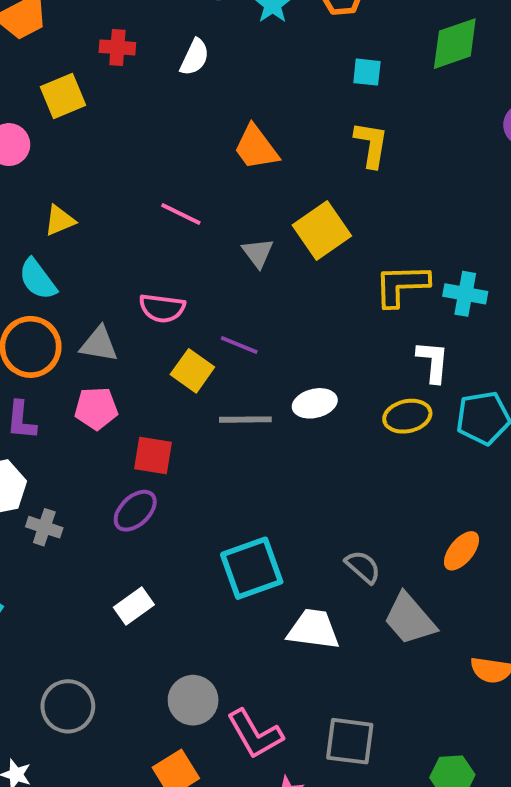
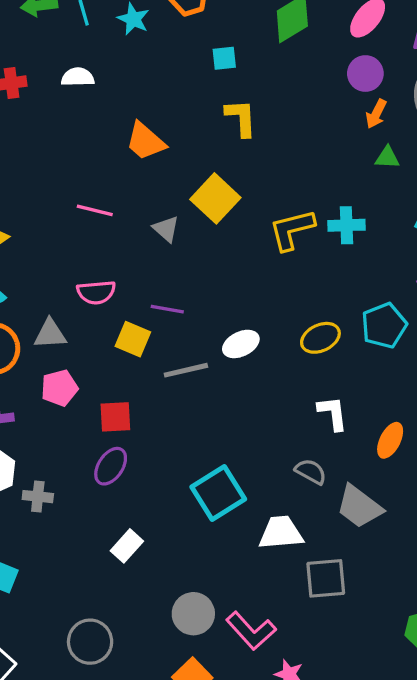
white semicircle: (195, 57) -> (78, 77), turned -104
white L-shape: (433, 362) -> (333, 413), moved
gray square: (350, 741) -> (326, 578), moved

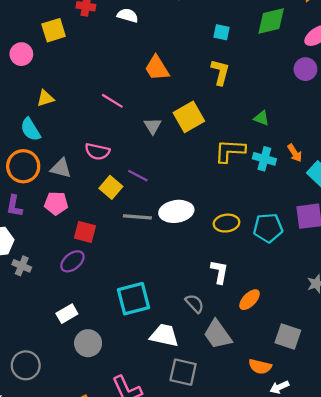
orange arrow: (376, 114) -> (295, 153), moved, turned -78
green triangle: (387, 158) -> (261, 118), moved
white ellipse: (241, 344) -> (176, 211), size x1.4
gray circle: (193, 614) -> (88, 343), moved

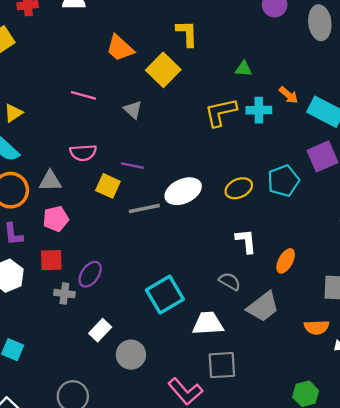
yellow square: (189, 117) -> (163, 70), moved
red square: (85, 232) -> (51, 260), moved
gray cross: (22, 266) -> (64, 294), moved
gray trapezoid: (218, 334) -> (263, 307), turned -76
gray square: (183, 372) -> (222, 365), moved

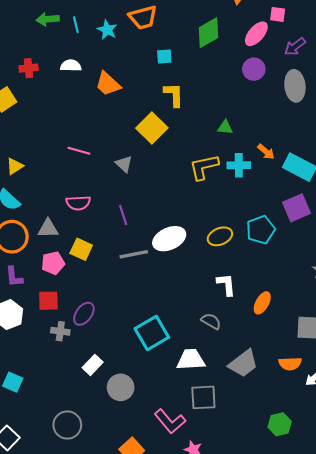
orange trapezoid: (120, 48) -> (108, 84), moved
purple line: (132, 166) -> (123, 215), turned 60
yellow square: (108, 186) -> (81, 249), moved
gray trapezoid: (263, 307) -> (243, 363), moved

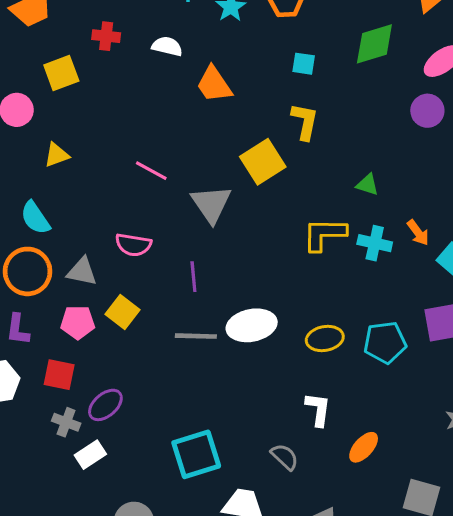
gray triangle: (124, 164) -> (211, 204), size x1.6
yellow triangle: (15, 166) -> (57, 155), moved
white rectangle: (93, 365) -> (90, 455), moved

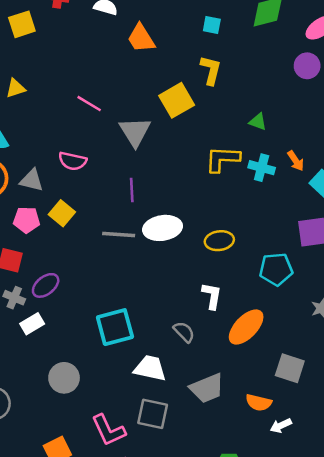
purple line: (193, 277) -> (132, 190), moved
cyan pentagon: (385, 342) -> (276, 269), moved
orange ellipse: (364, 447) -> (246, 327), size x1.5

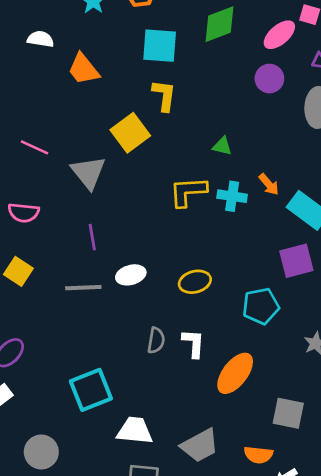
cyan square: (212, 25) -> (160, 46), size x1.8
white ellipse: (163, 228) -> (131, 275), size x0.7
gray semicircle: (184, 332) -> (156, 340), moved, turned 60

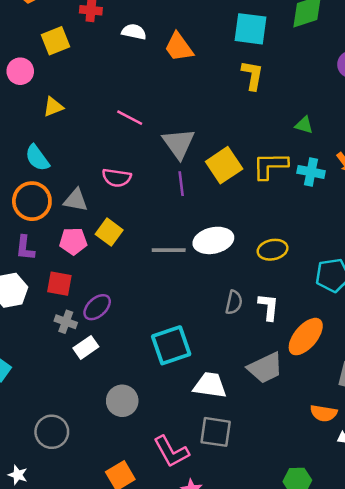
white semicircle: (41, 39) -> (134, 32), moved
yellow square: (130, 133) -> (224, 165), moved
purple line: (92, 237) -> (181, 184), moved
white ellipse: (131, 275) -> (213, 240), size x1.4
gray trapezoid: (200, 446) -> (265, 368), moved

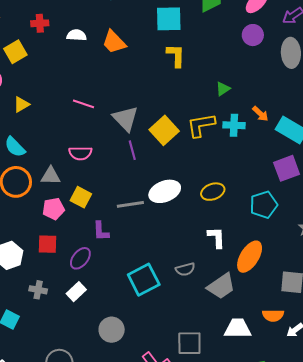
green triangle: (304, 125) -> (223, 89), turned -42
purple L-shape: (25, 248) -> (101, 231), moved
gray semicircle: (234, 302) -> (185, 269), moved, turned 72
gray cross: (66, 322) -> (38, 290), moved
white trapezoid: (210, 385) -> (238, 328), moved

